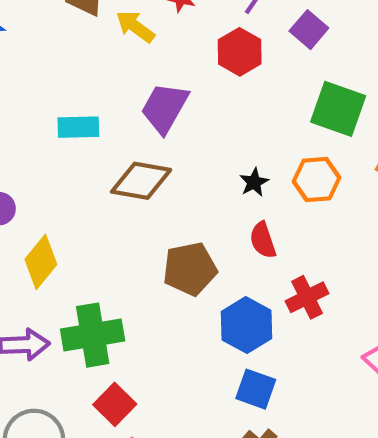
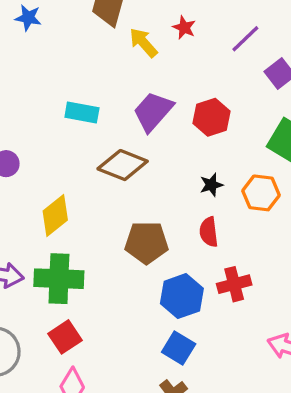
red hexagon: (240, 52) -> (212, 117), moved
yellow diamond: (41, 262) -> (55, 216), moved

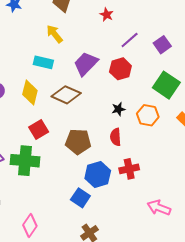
purple line: (245, 39) -> (130, 40), moved
yellow arrow: (143, 43) -> (54, 34), moved
yellow diamond: (55, 216) -> (30, 92), moved, turned -40
red square: (65, 337) -> (39, 130), moved
blue square: (179, 348) -> (80, 198), moved

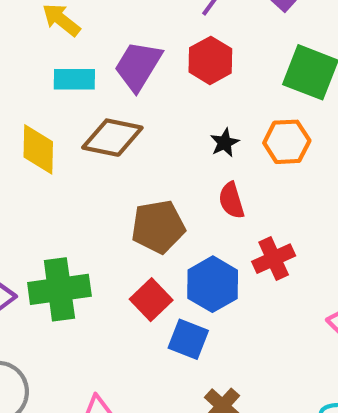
cyan rectangle: (43, 62) -> (74, 79), moved
red square: (39, 130) -> (151, 300), moved

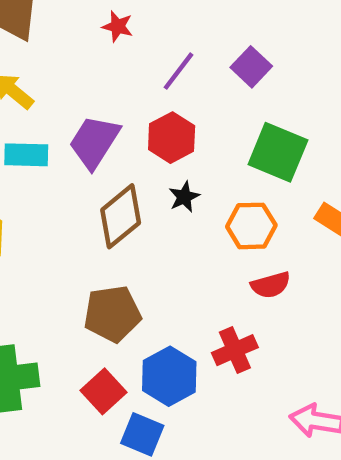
brown diamond: (112, 138) -> (121, 216), moved, turned -52
black star: (225, 143) -> (184, 197), moved
red semicircle: (231, 200) -> (271, 285), moved, turned -90

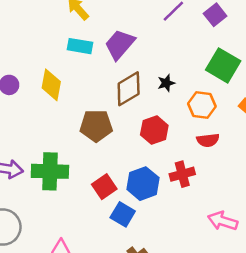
red hexagon: (172, 138) -> (154, 130), moved
brown pentagon: (112, 314) -> (96, 126), moved

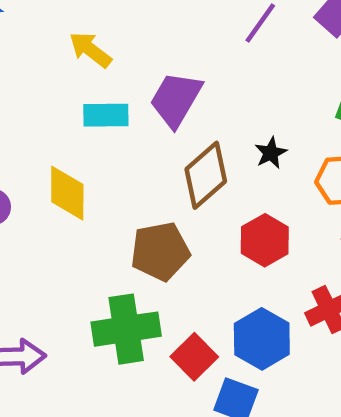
green cross: (50, 171) -> (126, 329), moved

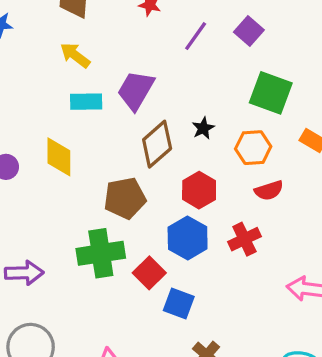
blue hexagon: (262, 339) -> (188, 238), moved

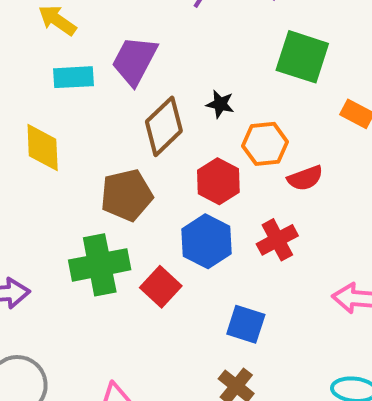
black star: (203, 128) -> (220, 104), turned -30
orange hexagon: (253, 148) -> (265, 144), moved
blue square: (179, 303) -> (246, 324), moved

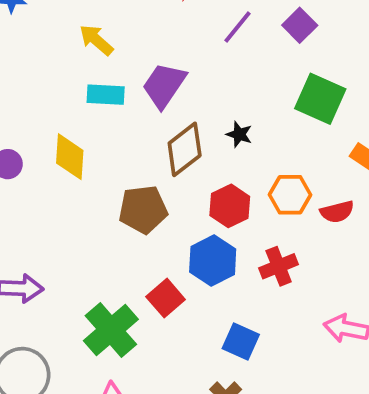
orange hexagon: (265, 144) -> (290, 195), moved
red semicircle: (305, 178) -> (337, 212), moved
green cross: (100, 265) -> (111, 330), moved, turned -36

